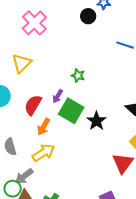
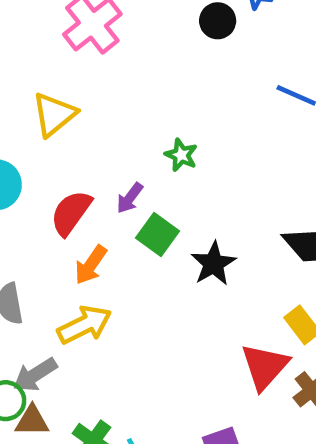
green square: (71, 111) -> (157, 235), size x0.7

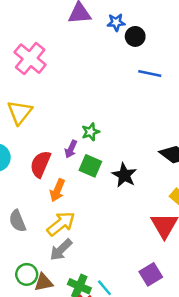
black circle: (218, 21) -> (135, 36), moved
green star: (181, 155) -> (90, 132), moved, turned -30
gray arrow: (35, 375) -> (61, 250), moved

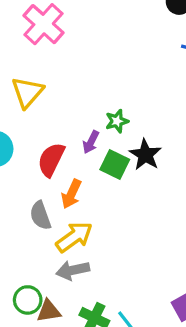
black star: (124, 175) -> (145, 155), moved
gray semicircle: (17, 221) -> (40, 216), moved
gray arrow: (61, 250) -> (73, 270), turned 30

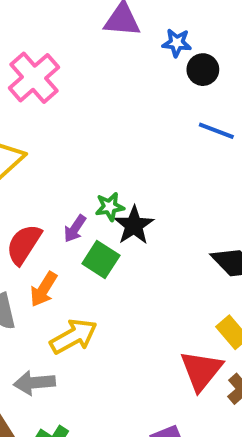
black star: (145, 155) -> (134, 225), moved
yellow arrow: (74, 237) -> (74, 336), moved

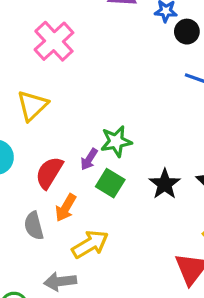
green star: (110, 207) -> (116, 141), size x1.4
black star: (134, 225) -> (165, 184), moved

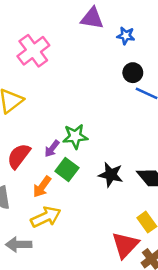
black circle: (187, 32) -> (133, 73), moved
black star: (165, 184) -> (111, 175), turned -30
orange arrow: (66, 208) -> (42, 187), moved

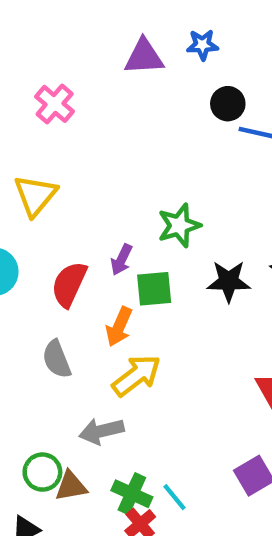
purple triangle: (92, 18) -> (144, 57), moved
pink cross: (33, 51) -> (55, 104), size x0.7
green star: (75, 136) -> (179, 225), moved
green square: (67, 169) -> (154, 289), turned -30

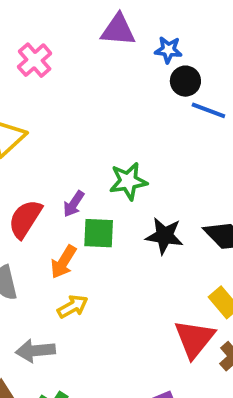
blue star: (202, 45) -> (168, 50), moved
yellow arrow: (136, 375) -> (73, 307), size x0.7

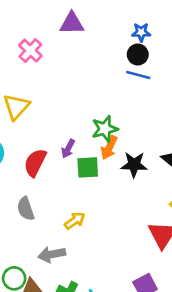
purple triangle: (118, 30) -> (72, 23), moved
blue star: (168, 50) -> (141, 32), moved
blue line: (208, 110) -> (138, 75), moved
orange arrow: (63, 262) -> (109, 148), moved

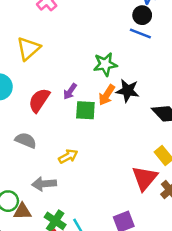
green star: (105, 129) -> (105, 64), moved
black star: (134, 165) -> (128, 91), moved
gray semicircle: (26, 209) -> (26, 140), turned 125

